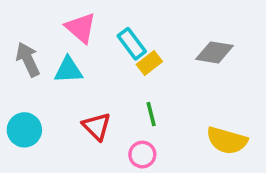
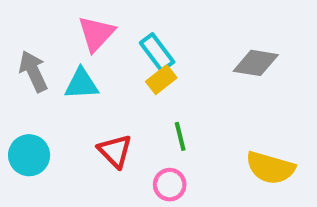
pink triangle: (81, 28) -> (96, 34), turned 32
yellow rectangle: (149, 63) -> (161, 80), moved

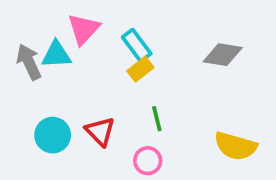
cyan triangle: (82, 84) -> (56, 55), moved
cyan circle: (29, 155) -> (53, 135), moved

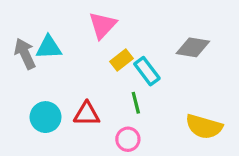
pink triangle: (84, 29) -> (103, 25), moved
cyan rectangle: (137, 45) -> (147, 71), moved
red triangle: (100, 131) -> (87, 114), turned -44

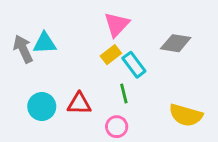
pink triangle: (103, 25) -> (117, 24), moved

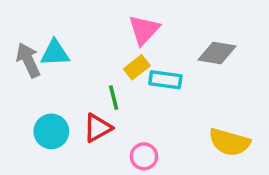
cyan rectangle: (134, 65) -> (165, 80), turned -45
green line: (124, 94) -> (114, 98), moved
red triangle: (79, 104) -> (98, 128), turned -30

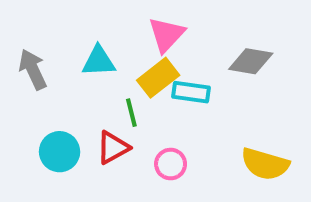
cyan triangle: (55, 53) -> (99, 61), moved
yellow rectangle: (137, 67) -> (158, 78), size x1.4
pink circle: (144, 156) -> (171, 164), moved

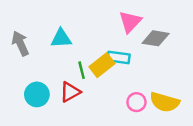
pink triangle: (166, 34) -> (130, 22), moved
yellow rectangle: (158, 78) -> (102, 65), moved
pink circle: (171, 164) -> (136, 102), moved

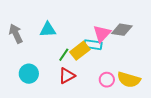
pink triangle: (130, 22) -> (102, 34), moved
green line: (82, 70) -> (64, 55), turned 48
red triangle: (70, 92) -> (67, 76), moved

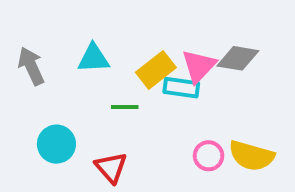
yellow rectangle: (80, 51) -> (156, 70), moved
green line: (64, 55) -> (125, 107), turned 56
red triangle: (67, 76) -> (111, 167), moved, turned -42

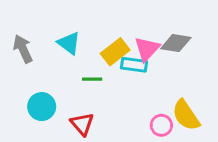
cyan triangle: (94, 58) -> (69, 43), turned 40
pink circle: (209, 156) -> (161, 125), moved
yellow semicircle: (251, 156) -> (186, 115), turned 40

